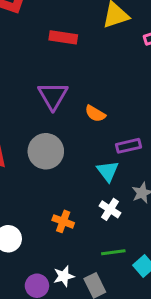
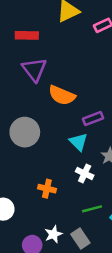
purple triangle: (53, 96) -> (34, 69), moved
orange semicircle: (95, 114) -> (62, 95), size x1.5

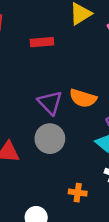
purple triangle: (34, 69) -> (50, 103), moved

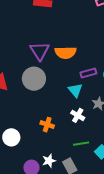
orange semicircle: (83, 98) -> (66, 53), turned -30

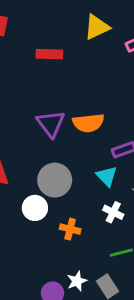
gray circle: (34, 79) -> (55, 180), moved
white circle: (11, 137) -> (35, 208), moved

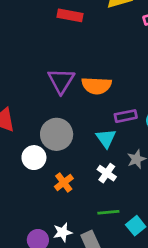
orange cross: (70, 229) -> (64, 183), turned 30

